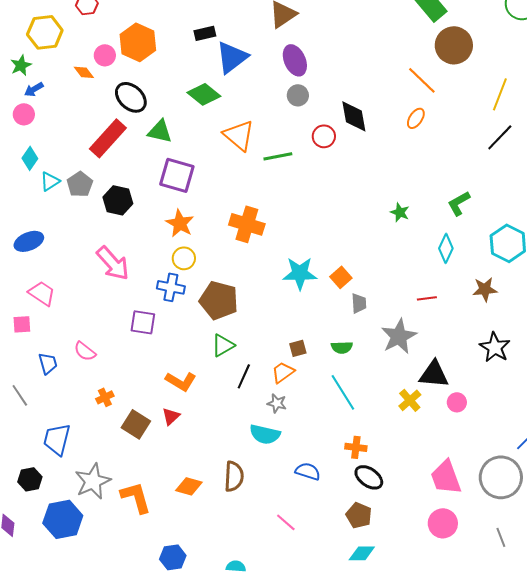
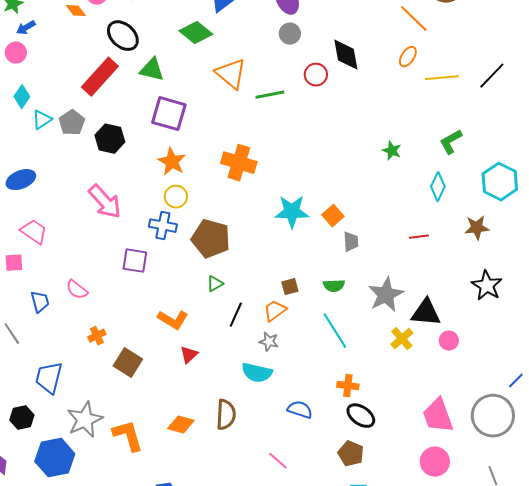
yellow line: (500, 94) -> (442, 78), moved, turned 64
gray star: (399, 336) -> (386, 295), moved
green triangle: (223, 345) -> (215, 284), size x0.7
red triangle: (171, 416) -> (189, 355), moved

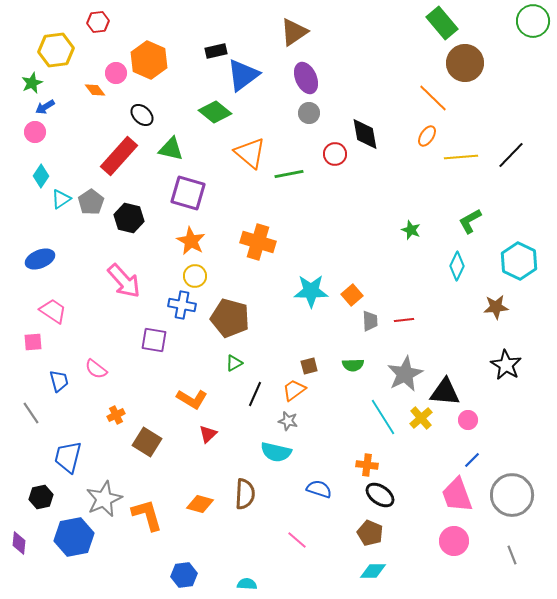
black ellipse: (123, 36) -> (142, 115), size x0.7
red line: (419, 237) -> (404, 320), moved
cyan line: (335, 331) -> (383, 417), moved
blue line: (516, 381) -> (472, 460), moved

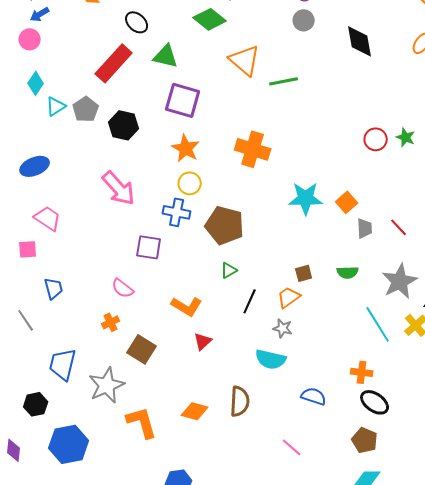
red circle: (335, 154) -> (376, 139), moved
red line: (404, 320) -> (399, 227), turned 54
pink semicircle: (96, 369) -> (123, 288), moved
gray star: (104, 499) -> (107, 385), moved

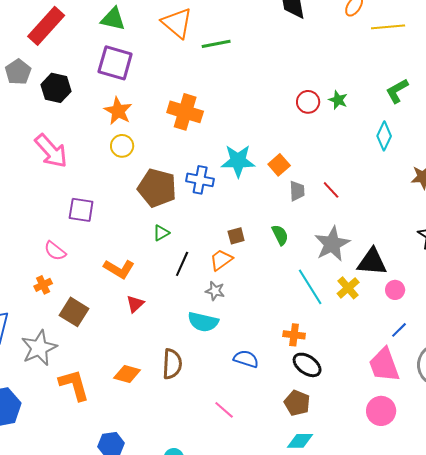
green triangle: (166, 56) -> (113, 19), moved
blue cross: (177, 212) -> (200, 180), moved
green semicircle: (348, 272) -> (280, 235), turned -115

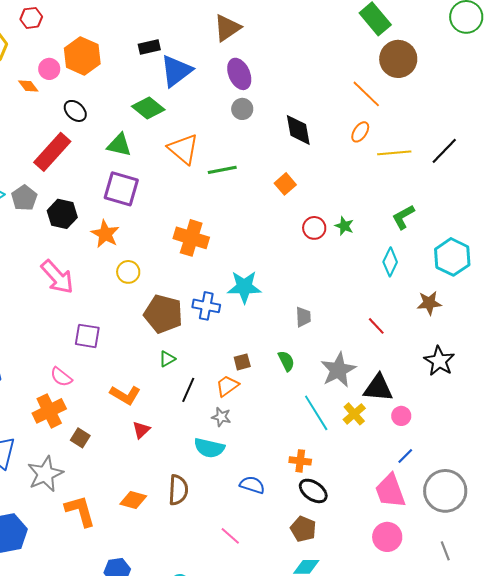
orange star: (118, 111) -> (105, 234), moved
orange square: (279, 165) -> (285, 184), moved
red line: (331, 190) -> (376, 326), moved
orange cross: (43, 285) -> (49, 411), size x1.8
brown square: (74, 312) -> (80, 438), size x0.7

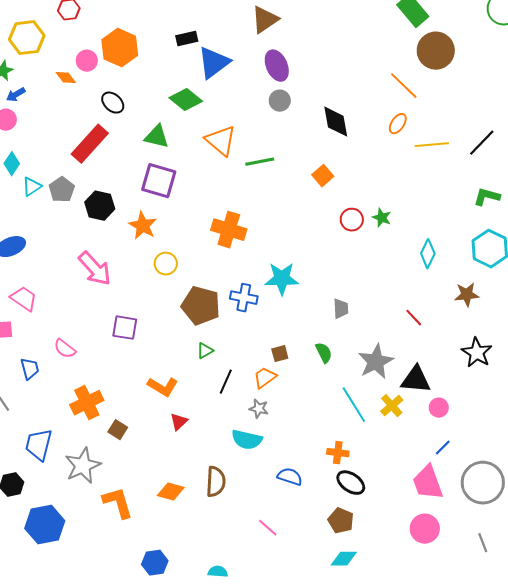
green L-shape: (403, 217) -> (487, 197), moved, turned 44
pink semicircle: (61, 377) -> (65, 349), moved

